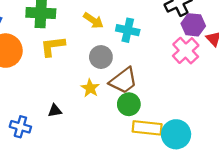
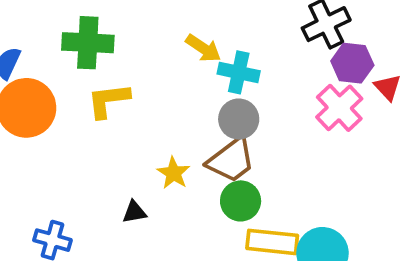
yellow arrow: (93, 21) -> (203, 48), moved
gray circle: (101, 57) -> (239, 119), moved
black triangle: (55, 111) -> (134, 212), moved

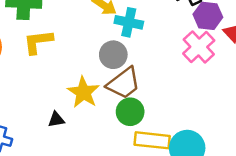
gray circle: (239, 119) -> (113, 55), moved
yellow star: (174, 173) -> (83, 92), size x1.4

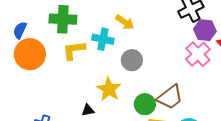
cyan cross: (129, 22) -> (103, 39), moved
brown trapezoid: (124, 83) -> (170, 97), moved

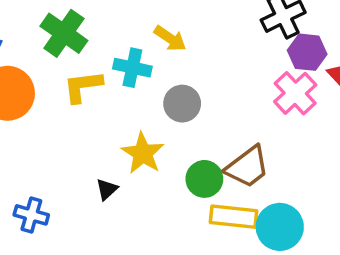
green cross: (63, 19) -> (64, 33), turned 32
black triangle: (88, 110) -> (107, 189), turned -32

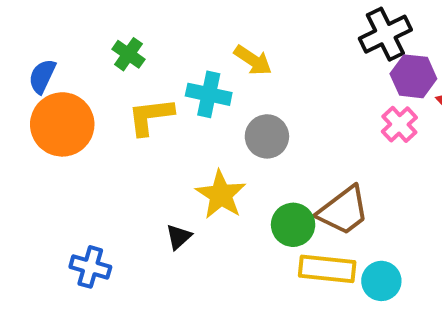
green cross: (64, 33) -> (128, 54), size x0.6
pink cross: (295, 93) -> (399, 124), size x0.7
cyan circle: (280, 227) -> (381, 281), size x0.7

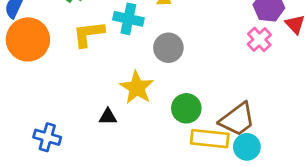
brown trapezoid: (343, 211) -> (237, 119), moved
black triangle: (179, 237) -> (108, 117), turned 42

